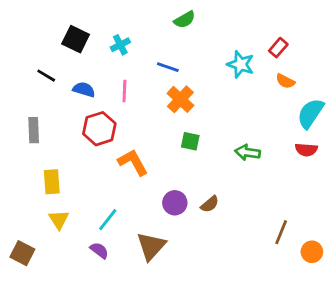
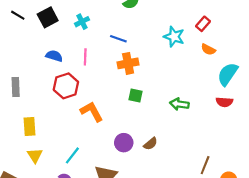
black square: (76, 39) -> (48, 17), turned 36
black line: (46, 76) -> (18, 15), moved
orange cross: (180, 99) -> (128, 63), turned 36

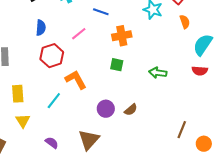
orange semicircle: (208, 49) -> (185, 22), turned -136
blue semicircle: (54, 56) -> (41, 28), turned 77
pink line: (85, 57) -> (79, 34), moved, turned 49
orange cross: (128, 63) -> (122, 36), moved
cyan line: (72, 155) -> (54, 101), moved

